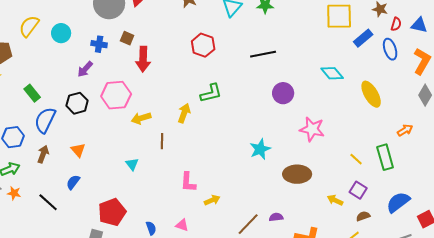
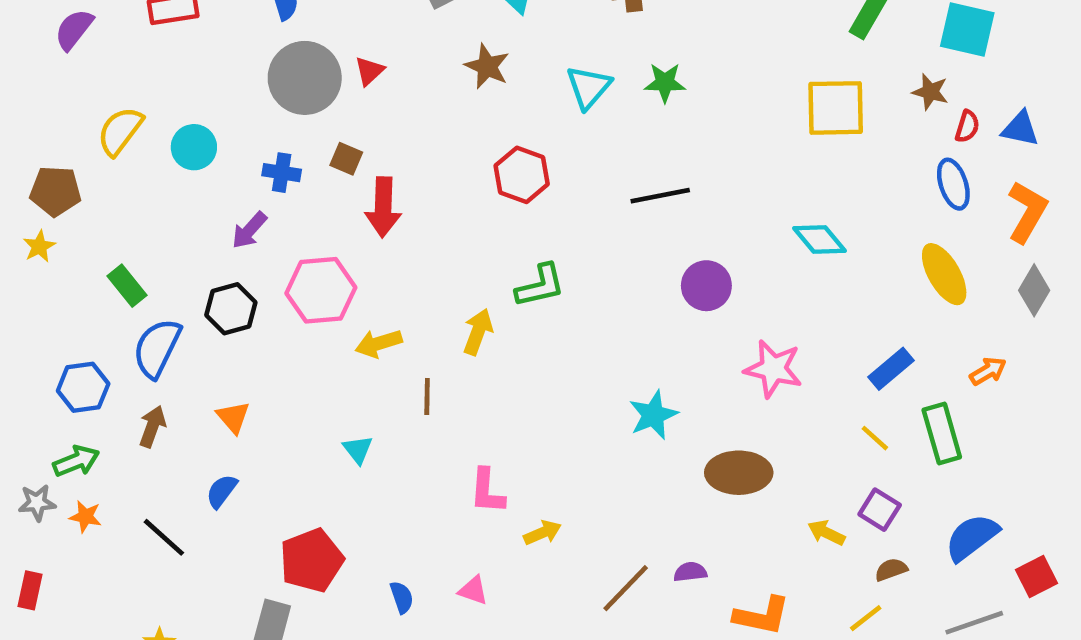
blue rectangle: (363, 38) -> (891, 369), moved
yellow ellipse: (371, 94) -> (944, 274), moved

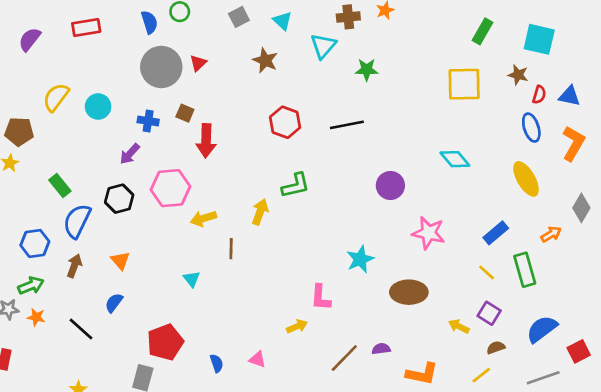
cyan triangle: (589, 87) -> (323, 46), moved
black line: (660, 196) -> (347, 125), moved
gray diamond: (1034, 290) -> (581, 208), moved
pink L-shape: (487, 491) -> (321, 297), moved

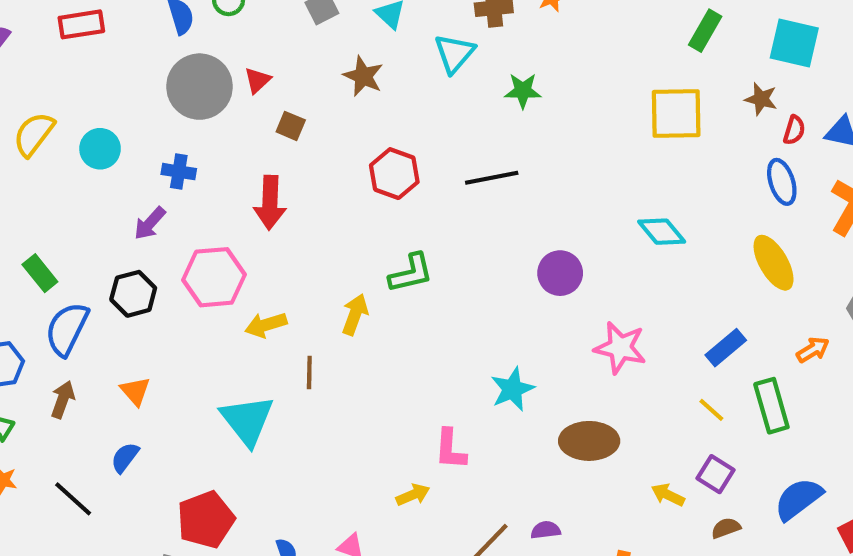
brown square: (185, 113) -> (291, 126), moved
cyan triangle: (192, 279) -> (247, 420), size x2.0

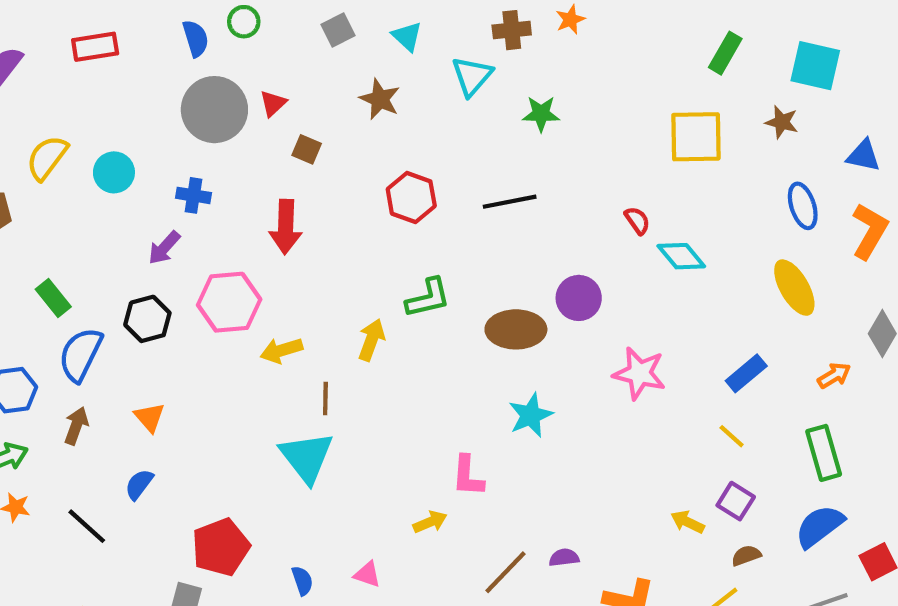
red semicircle: (794, 130) -> (637, 221), moved, turned -52
green rectangle: (771, 406) -> (824, 453), moved
cyan triangle: (247, 420) -> (307, 457), moved
brown ellipse: (589, 441) -> (516, 329), moved

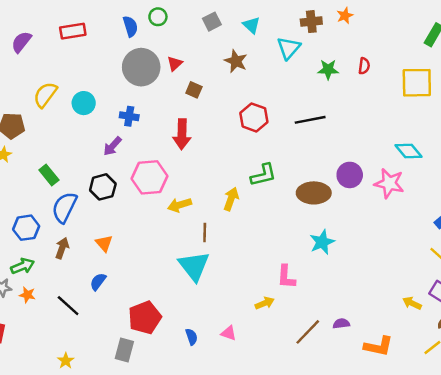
red semicircle: (637, 221) -> (364, 66), moved, turned 42
pink star: (639, 373) -> (389, 183), moved

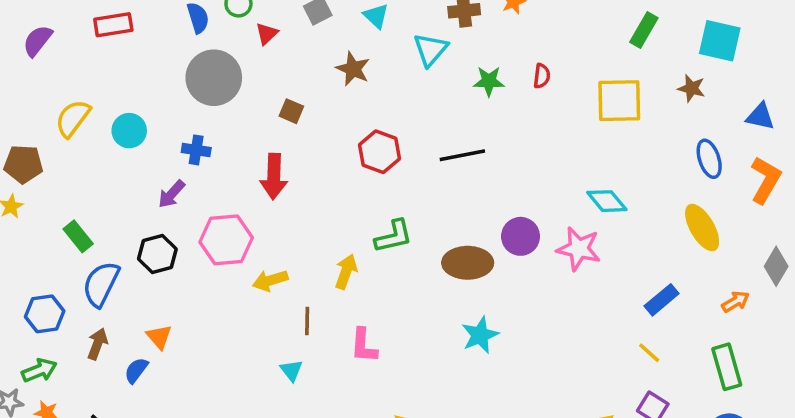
red triangle: (175, 64) -> (267, 34), moved
cyan triangle: (194, 266) -> (291, 370), size x0.5
pink L-shape: (286, 277) -> (364, 346), moved
blue semicircle: (98, 282) -> (136, 370), moved

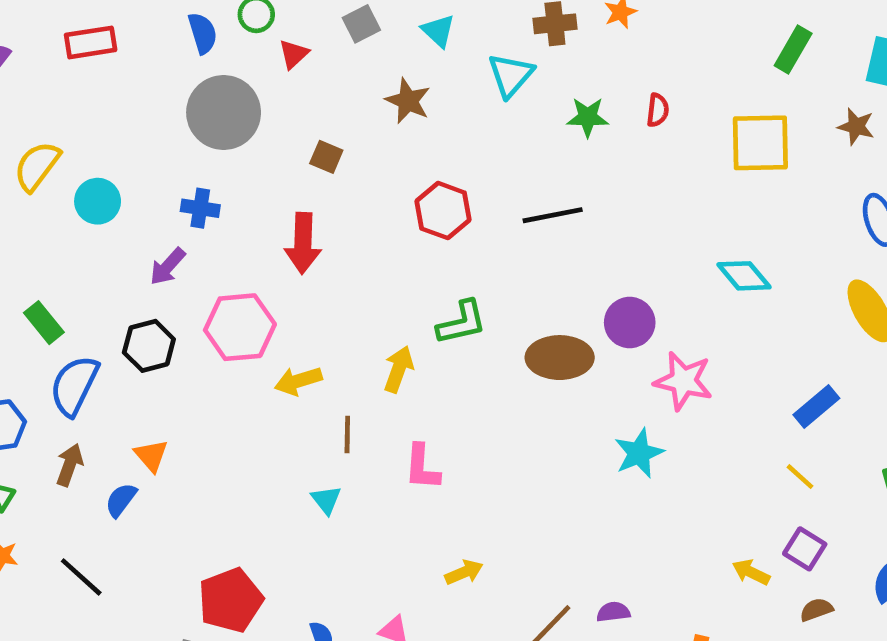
cyan circle: (129, 131) -> (98, 201), moved
pink star: (579, 249) -> (683, 381), moved
cyan star: (480, 335) -> (639, 453), moved

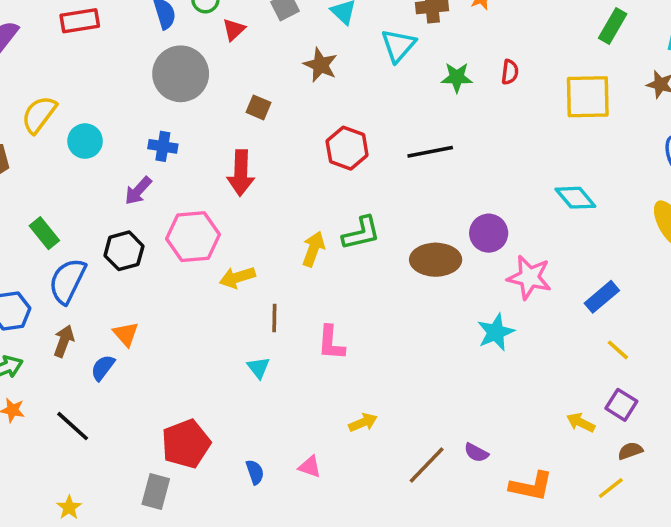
yellow arrow: (399, 369) -> (313, 249), moved
blue rectangle: (816, 407) -> (602, 297), moved
purple semicircle: (613, 612) -> (476, 453), turned -145

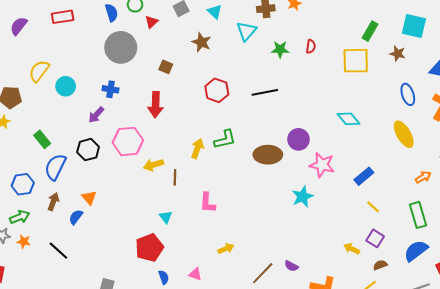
green rectangle: (613, 26) -> (370, 31), moved
brown line: (274, 318) -> (175, 177), moved
red pentagon: (186, 444) -> (149, 248), moved

